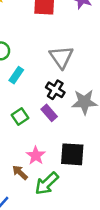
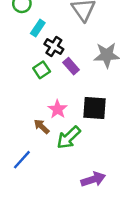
black cross: (55, 90) -> (54, 47), moved

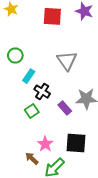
purple rectangle: (71, 66) -> (65, 108), moved

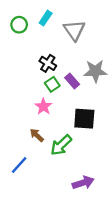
cyan rectangle: (29, 76) -> (46, 18), moved
green square: (32, 111) -> (52, 84), moved
pink star: (45, 144) -> (43, 106), moved

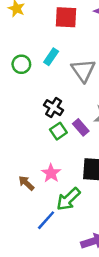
pink star: (43, 106) -> (51, 173), moved
brown arrow: (37, 135) -> (26, 183), moved
blue line: (19, 165) -> (46, 220), moved

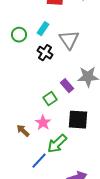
black cross: (54, 108) -> (45, 53), moved
green square: (58, 131) -> (50, 99), moved

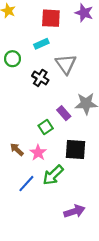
cyan rectangle: (43, 29) -> (41, 44), moved, turned 32
brown arrow: (23, 131) -> (17, 149), moved
blue line: (39, 161) -> (26, 184), moved

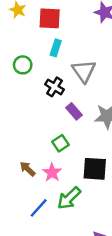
red square: (51, 18) -> (50, 18), moved
cyan rectangle: (41, 44) -> (56, 48), turned -48
purple rectangle: (64, 113) -> (74, 111), moved

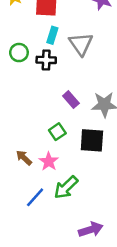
gray triangle: (84, 71) -> (81, 44), moved
black cross: (54, 87) -> (46, 60), moved, turned -30
black square: (95, 169) -> (92, 140), moved

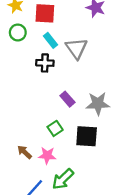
cyan rectangle: (52, 35) -> (51, 40), turned -56
green circle: (19, 53) -> (18, 33), moved
pink star: (49, 161) -> (47, 155), turned -30

